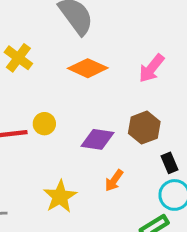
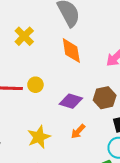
orange diamond: (88, 68) -> (71, 51), turned 48

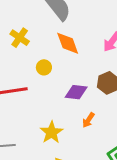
yellow circle: (35, 85) -> (44, 67), moved

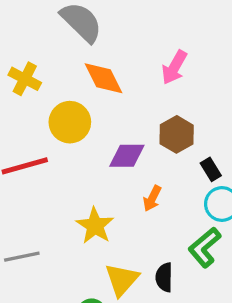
yellow circle: (44, 67) -> (70, 122), size x1.6

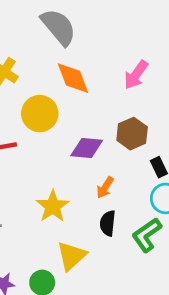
black semicircle: (164, 277) -> (108, 223), moved

